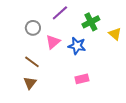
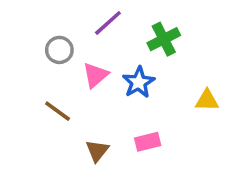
yellow triangle: (115, 34) -> (207, 100), moved, turned -40
blue star: (77, 46) -> (139, 82), turned 30
brown triangle: (30, 83) -> (97, 151), moved

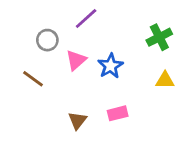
green cross: (164, 39) -> (159, 37), moved
brown line: (58, 111) -> (33, 79), moved

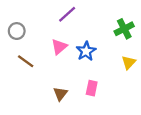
gray circle: (47, 40) -> (17, 31), moved
yellow triangle: (165, 80) -> (129, 62), turned -48
pink rectangle: (118, 113) -> (92, 88), turned -64

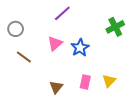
yellow triangle: (129, 62) -> (109, 81), moved

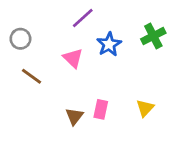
pink triangle: (55, 43) -> (73, 58), turned -35
blue star: (80, 48) -> (109, 44), moved
pink rectangle: (85, 82) -> (101, 109), moved

